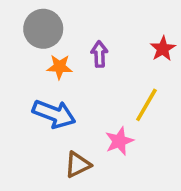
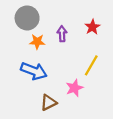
red star: (163, 49) -> (92, 27), moved

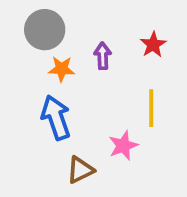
yellow line: (91, 65) -> (151, 108), turned -30
blue arrow: (34, 71) -> (56, 118), turned -130

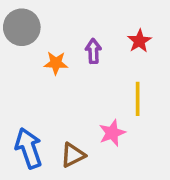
gray circle: (45, 30) -> (22, 27), moved
blue arrow: (56, 118) -> (29, 148), moved

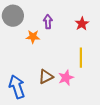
purple arrow: (93, 51) -> (48, 22), moved
brown triangle: (73, 155) -> (46, 77), moved

